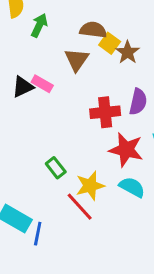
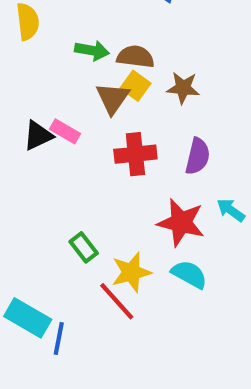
green arrow: (39, 25) -> (92, 51), moved, turned 75
yellow square: (110, 43) -> (135, 86), moved
brown star: (128, 52) -> (183, 88), turned -30
red cross: (105, 112) -> (135, 154), moved

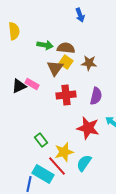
cyan semicircle: (189, 274) -> (84, 163), moved, turned -84
cyan rectangle: (28, 318) -> (43, 174), moved

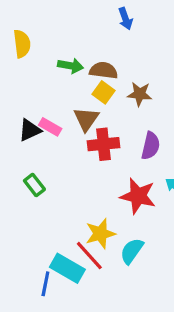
brown triangle: (55, 68) -> (86, 119), moved
green rectangle: (41, 140) -> (34, 185), moved

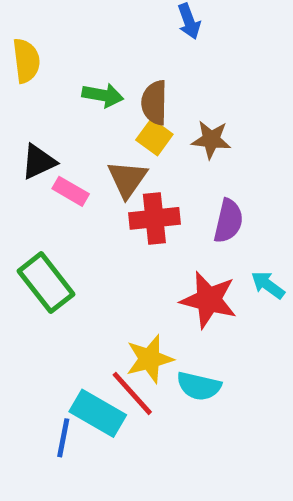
brown semicircle: (103, 70) -> (154, 103), turned -96
black triangle: (30, 130) -> (39, 162), moved
green rectangle: (34, 185) -> (46, 283), size x1.6
cyan semicircle: (132, 251) -> (199, 386), turned -112

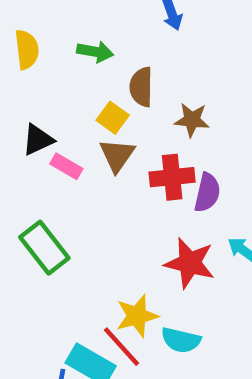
green arrow: (103, 95) -> (95, 52), moved
yellow square: (154, 137) -> (113, 118), moved
red cross: (154, 218) -> (172, 177), moved

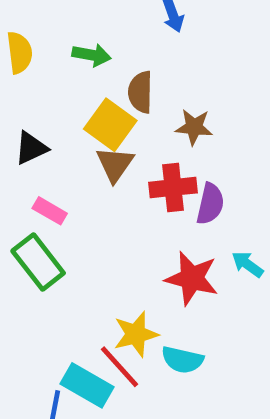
yellow square: (113, 118) -> (110, 125), size x1.5
pink rectangle: (66, 166) -> (50, 211), moved

